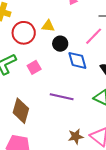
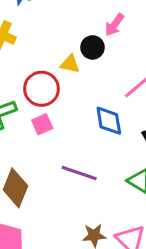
red circle: (24, 33) -> (41, 89), moved
black circle: (60, 44) -> (93, 47), moved

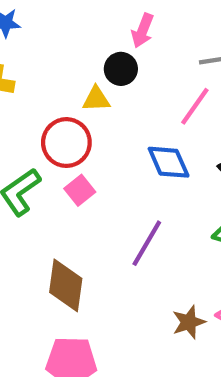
purple line: (79, 173) -> (147, 243), turned -64

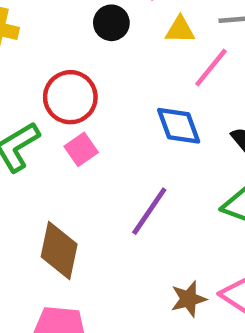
black circle: (121, 69) -> (111, 23), moved
yellow triangle: (96, 99) -> (180, 30), moved

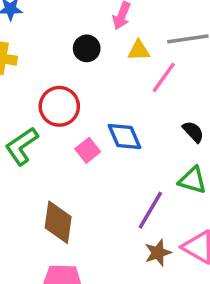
blue diamond: (179, 126) -> (124, 136), moved
pink square: (81, 149) -> (88, 150), moved
purple line: (149, 211) -> (150, 210), moved

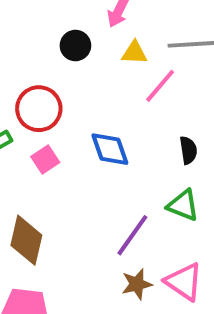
black semicircle: (193, 132) -> (188, 150), turned 30
pink square: (88, 150) -> (45, 160), moved

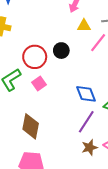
black circle: (75, 45) -> (61, 51), moved
blue diamond: (110, 149) -> (86, 94), moved

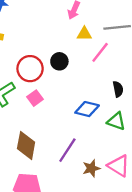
blue diamond: (86, 94) -> (87, 109), turned -55
purple line: (86, 122) -> (67, 150), moved

